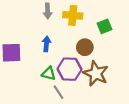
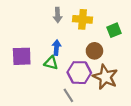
green triangle: (49, 74) -> (51, 63), moved

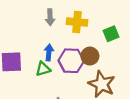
green triangle: (51, 63) -> (43, 69), turned -32
purple hexagon: (79, 73) -> (71, 61), moved

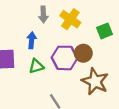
yellow cross: (77, 22) -> (70, 19), turned 30
blue arrow: (49, 53) -> (32, 40), moved

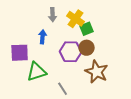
green square: (104, 31) -> (87, 29), moved
green triangle: (36, 66) -> (37, 72), moved, size x1.5

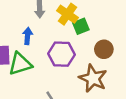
brown circle: (87, 48) -> (104, 49), moved
green triangle: (37, 72) -> (20, 64), moved

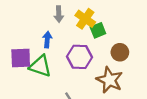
green triangle: (20, 64) -> (40, 66), turned 35

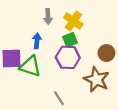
green square: (98, 30) -> (70, 40), moved

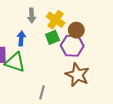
brown circle: (106, 53) -> (76, 30), moved
purple hexagon: (68, 57) -> (72, 46), moved
gray line: (59, 98) -> (42, 92), turned 48

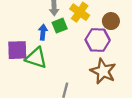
brown circle: (76, 30) -> (111, 21), moved
green square: (52, 37) -> (60, 26), moved

